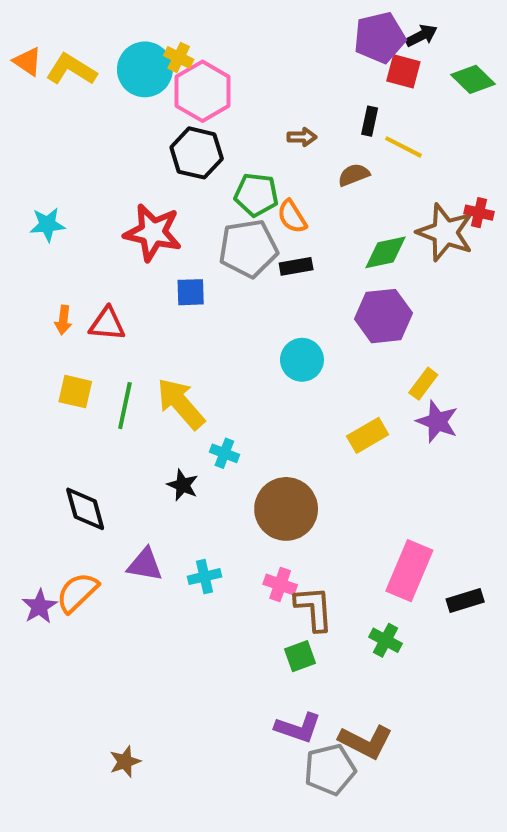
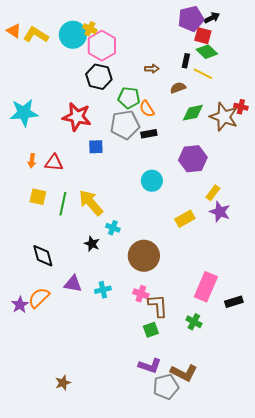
green diamond: (473, 79) -> (207, 52), moved
cyan star: (47, 225) -> (24, 113), size x1.6
green diamond: (386, 252) -> (193, 113), moved

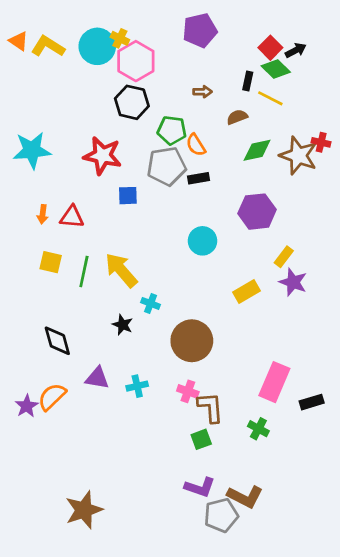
black arrow: (212, 18) -> (296, 50), moved
purple pentagon: (191, 19) -> (200, 30), moved
red square: (203, 36) -> (270, 48), turned 30
brown star: (63, 383) -> (84, 510), size x1.8

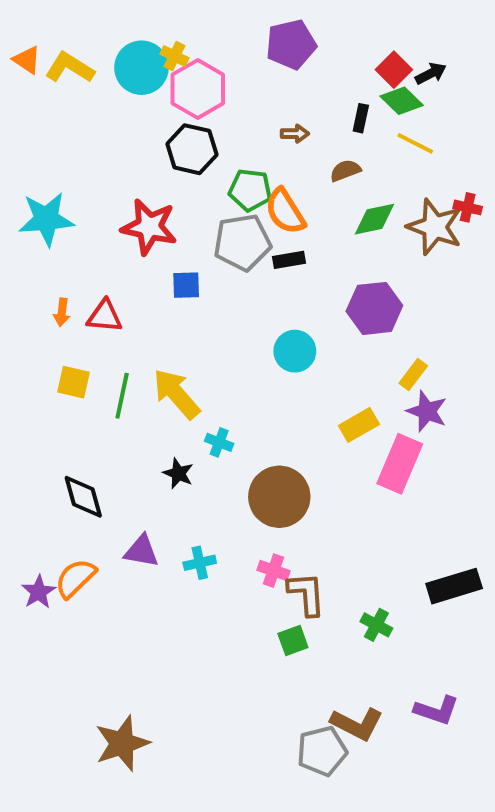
yellow line: (270, 98) -> (415, 143), moved
orange semicircle: (196, 145) -> (285, 211), size x1.4
pink rectangle: (274, 382) -> (400, 464), moved
black rectangle: (312, 402) -> (454, 586), size x1.5
purple L-shape: (200, 487) -> (437, 710), moved

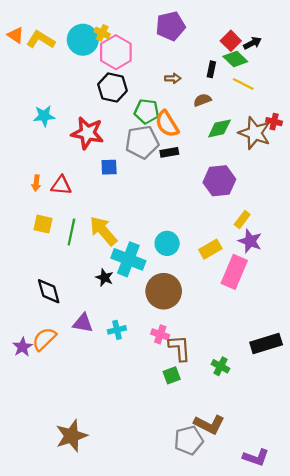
cyan star: (46, 219) -> (44, 116), moved, size x0.7
cyan circle: (295, 351) -> (167, 243), moved
cyan cross: (219, 442) -> (128, 259), size x2.0
purple L-shape: (437, 710) -> (256, 457), moved

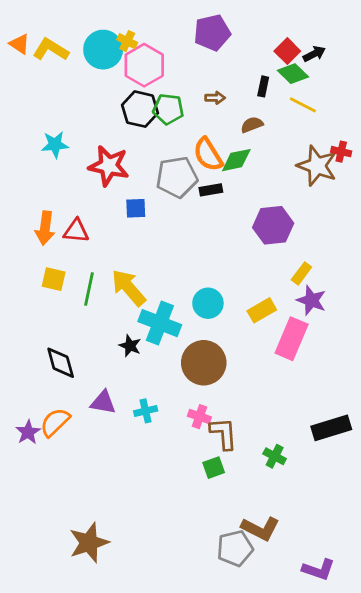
green pentagon: (147, 111) -> (168, 109), moved
green diamond: (219, 128) -> (236, 160), moved
orange arrow: (36, 183) -> (45, 228), size x1.6

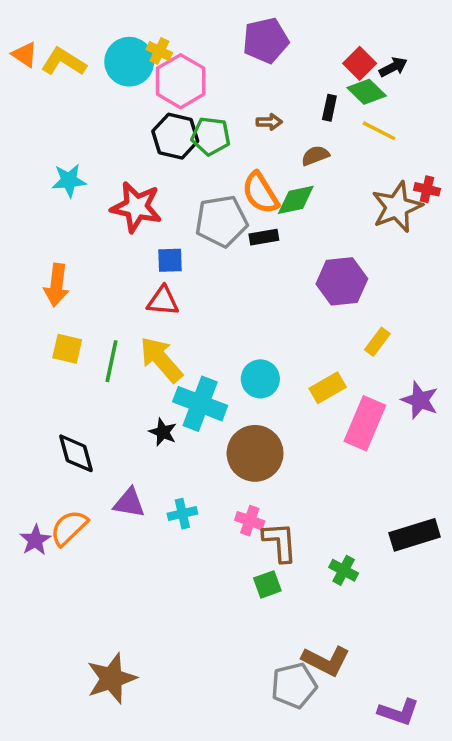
brown star: (317, 166) -> (397, 207), turned 30
red triangle: (76, 231) -> (163, 301), moved
purple star: (311, 300) -> (420, 400), moved

